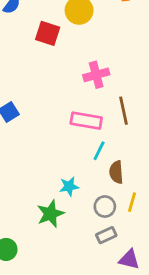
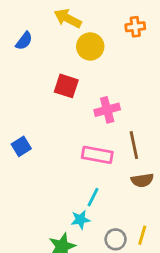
red square: (48, 33) -> (66, 86), moved
cyan line: (99, 151) -> (93, 197), moved
brown semicircle: (116, 172) -> (142, 180), moved, turned -95

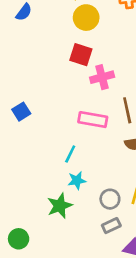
red square: (66, 86) -> (81, 55), moved
cyan line: (93, 197) -> (70, 154), moved

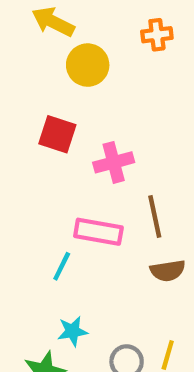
red square: (81, 55) -> (57, 134), moved
cyan line: (70, 154) -> (62, 266), moved

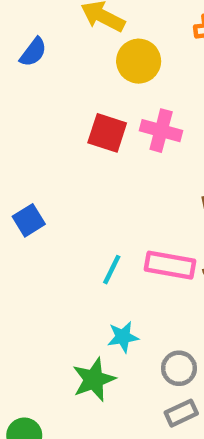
pink cross: (114, 162) -> (161, 131), moved, turned 30
pink rectangle: (98, 232) -> (170, 265), moved

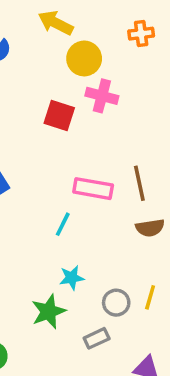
pink cross: (161, 131) -> (102, 96), moved
pink rectangle: (170, 265) -> (93, 189), moved
gray rectangle: (181, 413) -> (97, 338), moved

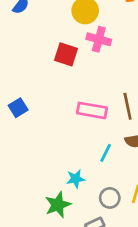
cyan line: (63, 224) -> (106, 153), moved

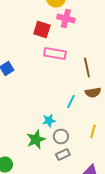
pink rectangle: (92, 110) -> (55, 54), moved
gray circle: (110, 198) -> (61, 136), moved

